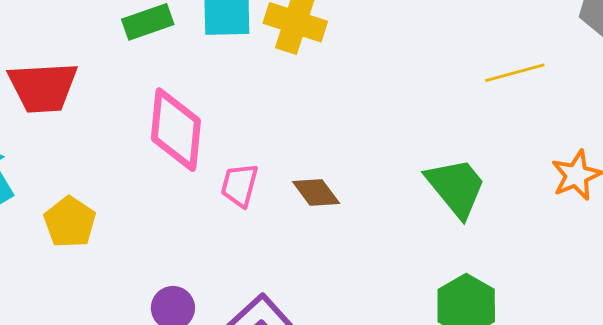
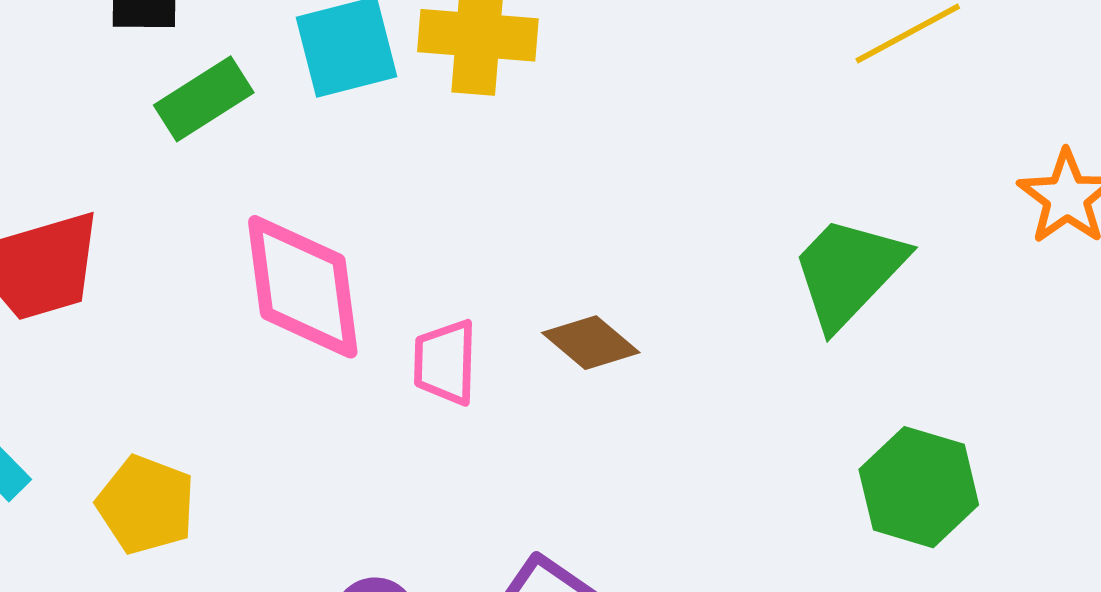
green trapezoid: (456, 187) -> (848, 272), turned -84

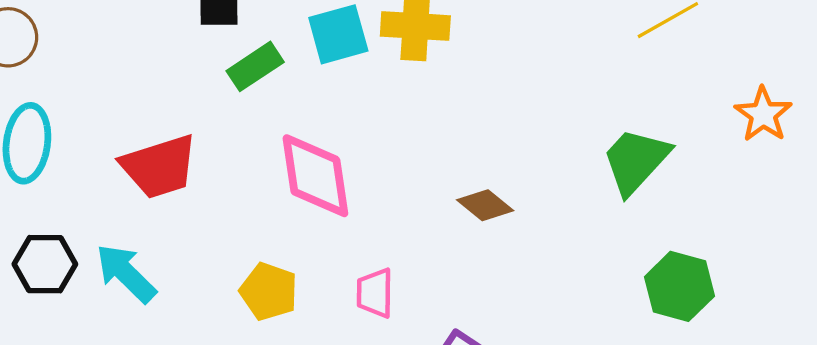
pink trapezoid: (445, 362) -> (375, 293), moved
yellow pentagon: (146, 505) -> (269, 291), moved

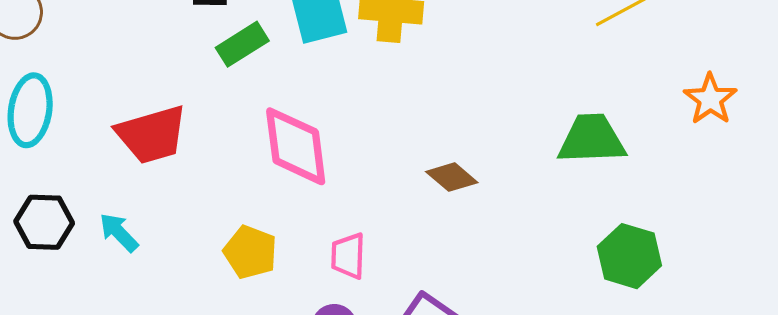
green trapezoid: (636, 161) -> (592, 139), turned 44
cyan arrow: (126, 273) -> (119, 232), size x0.7

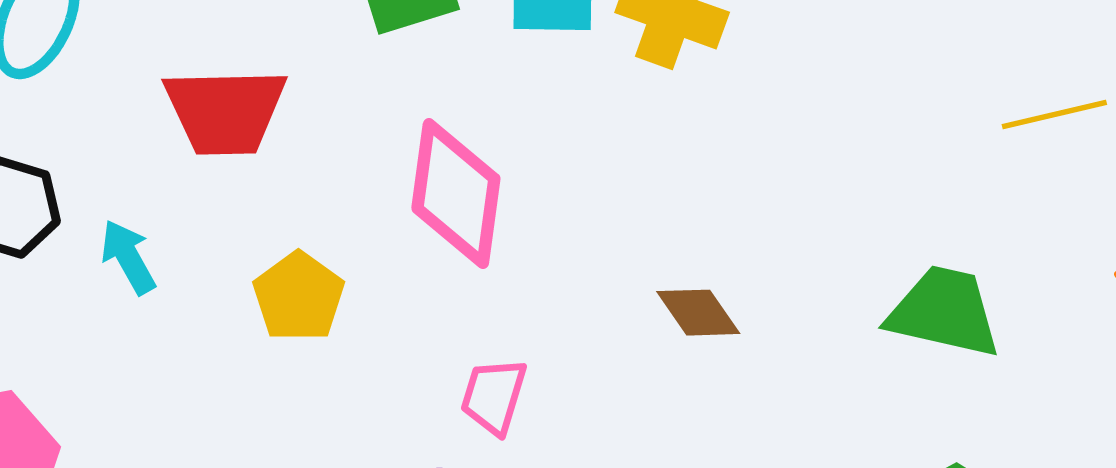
yellow pentagon: (250, 252) -> (299, 297), moved

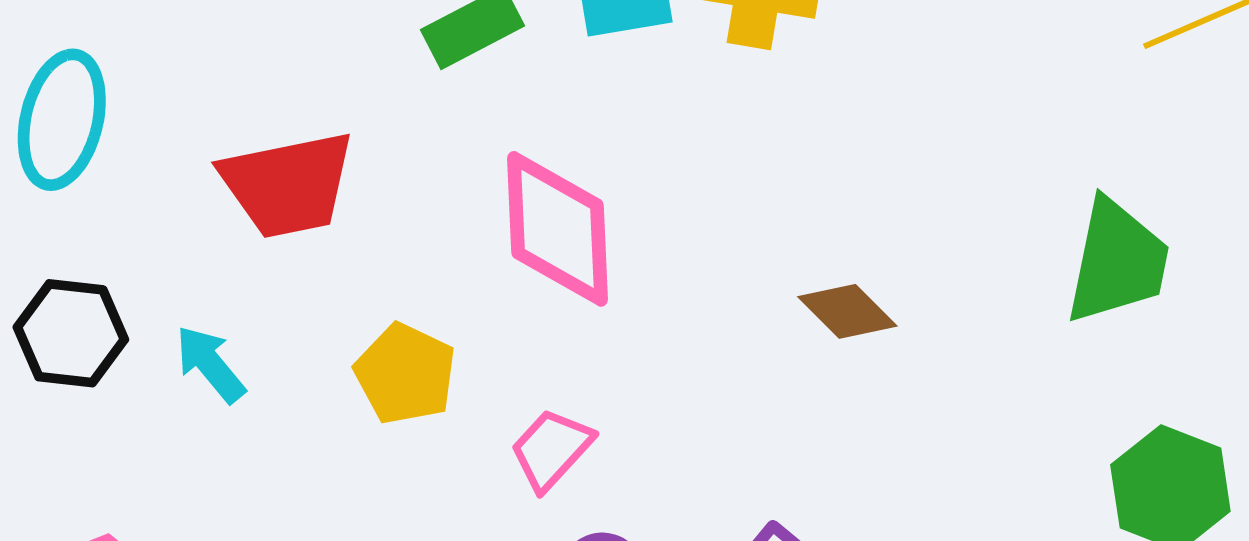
green trapezoid: (944, 312) -> (1117, 261), turned 99
pink trapezoid: (494, 396) -> (551, 449), moved, turned 36

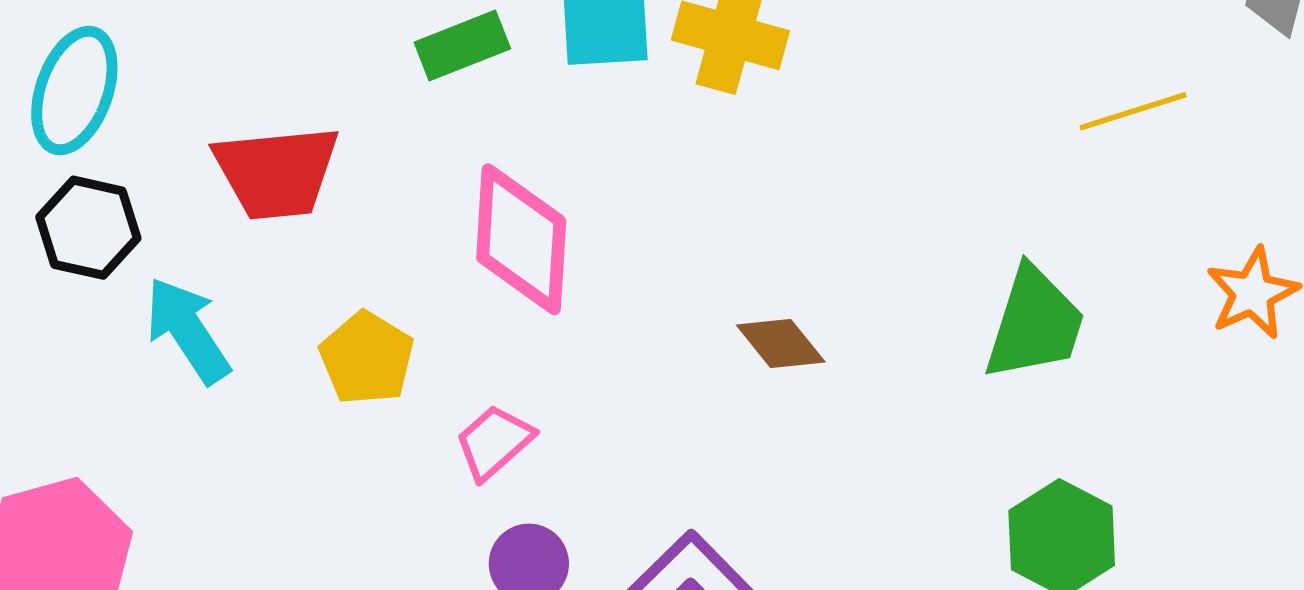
black hexagon: (71, 333) -> (88, 228), moved
cyan arrow: (210, 364) -> (188, 330), size x1.4

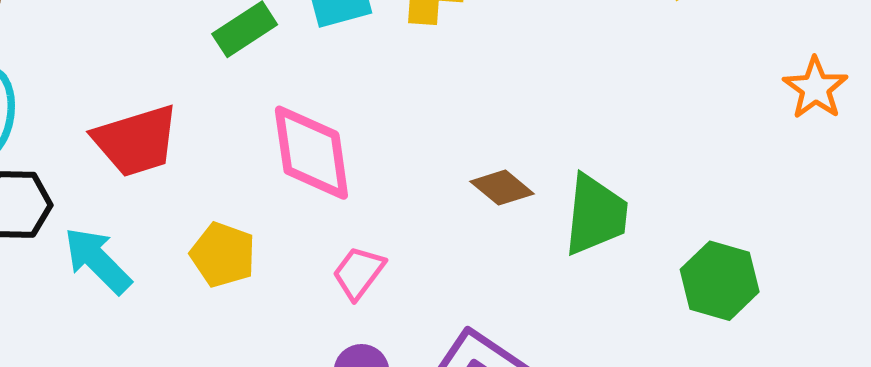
green trapezoid: (1035, 324) -> (596, 215), moved
pink trapezoid: (494, 442) -> (359, 273), moved

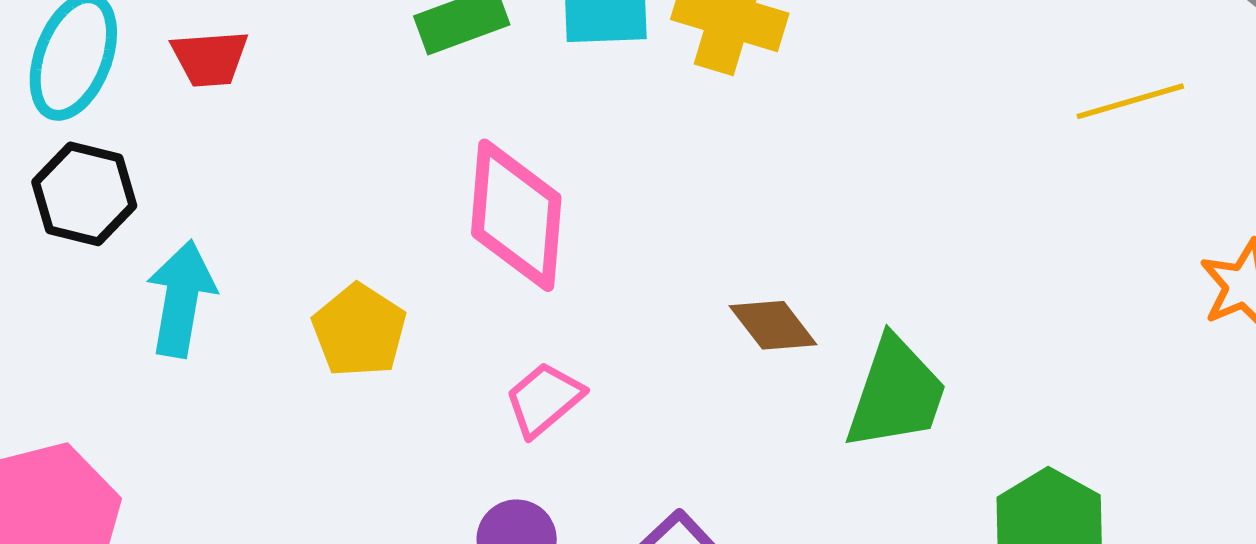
red trapezoid: (136, 141) -> (210, 58), moved, size x0.6
cyan arrow: (98, 261) -> (181, 299), turned 42

